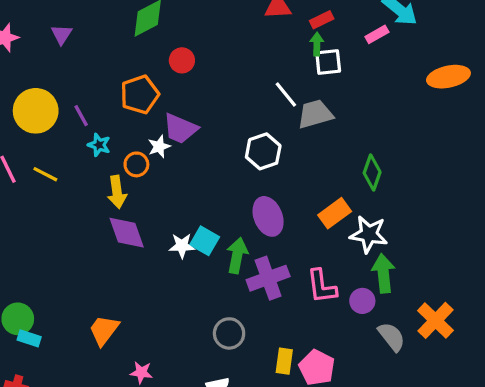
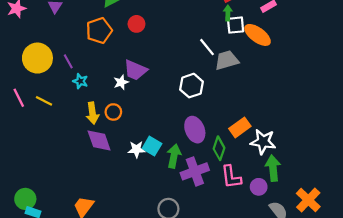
orange ellipse: (448, 77) -> (258, 35), moved, turned 48
orange pentagon: (140, 95) -> (99, 31), moved
orange circle: (136, 164) -> (113, 112), moved
green diamond: (372, 173) -> (219, 148), moved

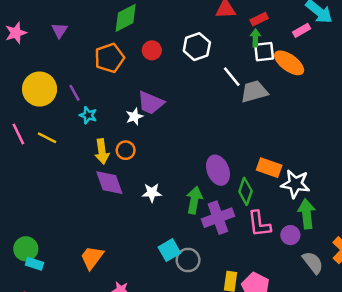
white hexagon: (192, 86) -> (197, 47), moved
orange rectangle: (240, 127) -> (269, 168), turned 55
cyan square: (152, 146) -> (169, 250), moved, turned 30

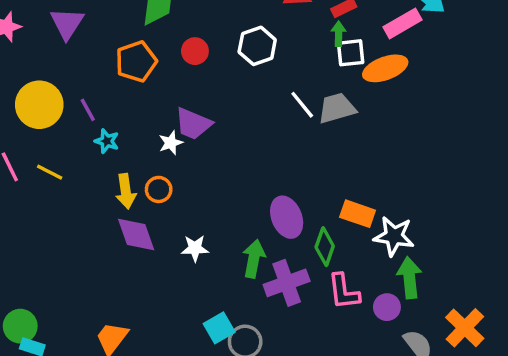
purple triangle: (59, 30) -> (67, 23), size x1.5
pink rectangle: (302, 30) -> (403, 23), size x1.5
orange ellipse: (289, 63) -> (385, 68), turned -56
white line: (232, 77) -> (302, 105), moved

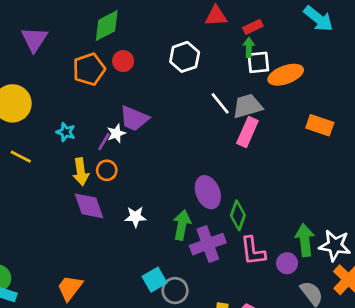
pink rectangle: (403, 23) -> (247, 132), moved, turned -36
red circle: (195, 51) -> (123, 61), moved
purple line: (88, 110) -> (104, 142), moved, turned 60
orange rectangle: (358, 214) -> (320, 125), moved
white star: (394, 236) -> (335, 245), moved

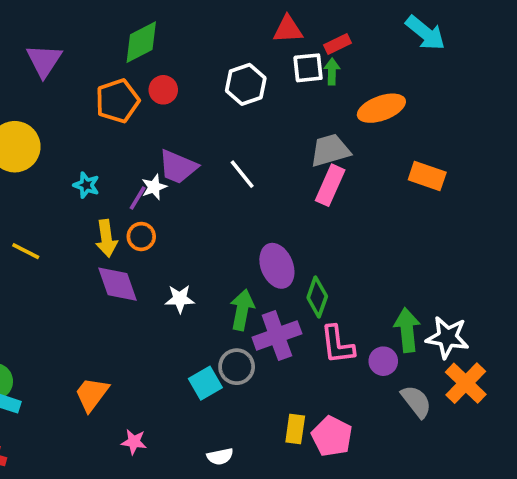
white square: (258, 62) -> (308, 68), moved
white line: (220, 103) -> (242, 174), moved
yellow line: (21, 157) -> (26, 251), moved
gray circle: (175, 291) -> (237, 367), moved

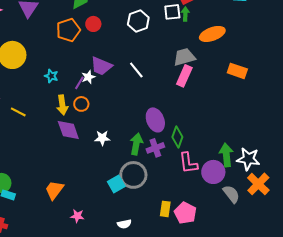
purple cross: (277, 335) -> (155, 148), moved, size x0.7
purple circle: (383, 361) -> (213, 172), size x1.5
gray circle: (237, 367) -> (133, 175), size x1.4

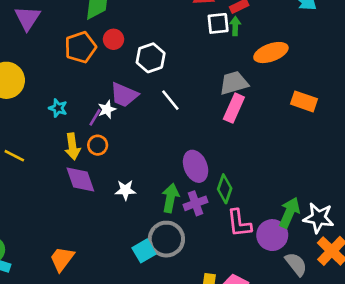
white hexagon: (138, 21) -> (151, 58), moved
green arrow: (226, 155) -> (289, 213), turned 30

